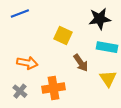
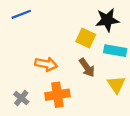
yellow square: (63, 36) -> (86, 38), moved
orange arrow: (27, 63) -> (46, 64), moved

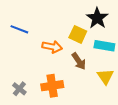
blue line: (21, 14) -> (19, 29), moved, turned 42
black star: (107, 20) -> (97, 18), turned -30
orange arrow: (46, 64) -> (52, 47), moved

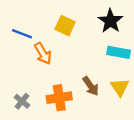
yellow square: (78, 34) -> (65, 26), moved
orange arrow: (52, 47) -> (43, 53), moved, turned 48
brown arrow: (79, 61) -> (91, 86), moved

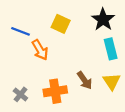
cyan rectangle: (119, 52) -> (111, 49), turned 66

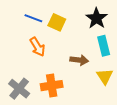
blue line: (20, 31) -> (33, 18), moved
brown arrow: (85, 80) -> (79, 60), moved, turned -48
gray cross: (20, 94) -> (19, 89), size x1.5

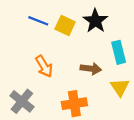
black star: (97, 18) -> (95, 21), moved
orange arrow: (37, 47) -> (44, 66), moved
orange cross: (52, 86) -> (74, 104), moved

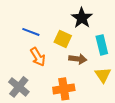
blue line: (38, 21) -> (31, 32), moved
yellow square: (65, 25) -> (63, 39), moved

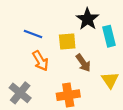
yellow square: (63, 39) -> (67, 42), turned -30
cyan rectangle: (102, 45) -> (109, 36), moved
brown arrow: (78, 59) -> (83, 63), turned 48

